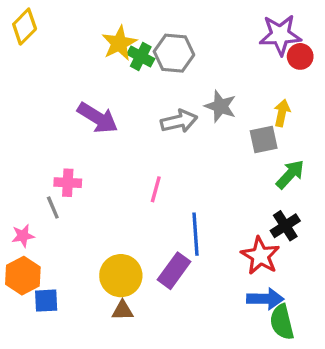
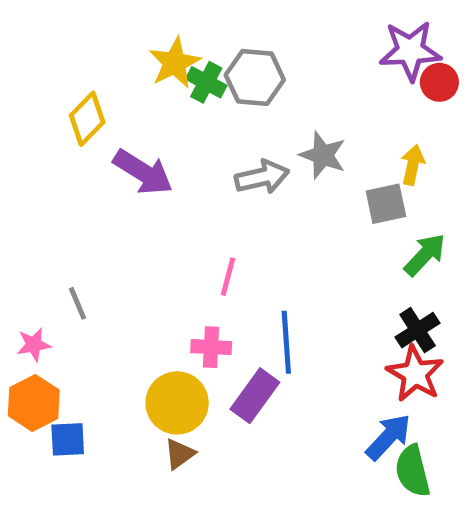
yellow diamond: (25, 27) -> (87, 119), moved
pink cross: (68, 183) -> (211, 347), moved
red star: (260, 256) -> (415, 374), moved
blue arrow: (265, 299) -> (388, 437), turned -48
brown triangle: (123, 310) -> (179, 454), turned -35

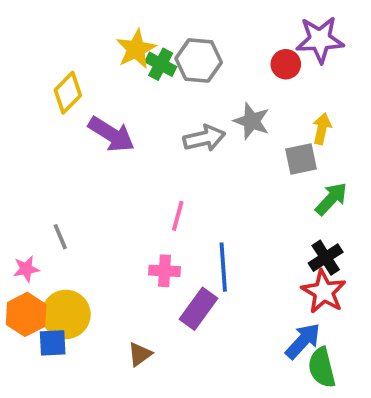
red circle: (439, 82) -> (286, 64), moved
yellow circle: (177, 403) -> (66, 314), moved

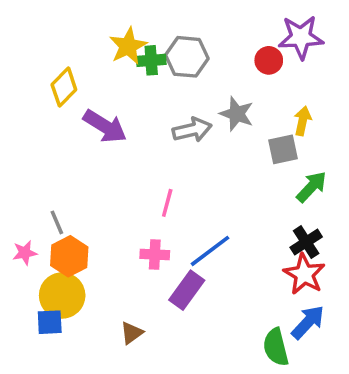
green cross: (161, 64) -> (151, 60), turned -32
blue line: (223, 267) -> (210, 251), turned 57
orange hexagon: (26, 314) -> (69, 256), moved
blue arrow: (303, 341) -> (308, 322), moved
green semicircle: (322, 368) -> (276, 347), moved

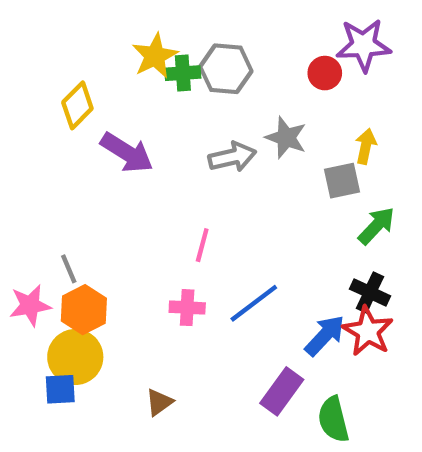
black cross: (306, 242) -> (370, 292), turned -32
pink star: (25, 253) -> (30, 305), size x1.4
purple rectangle: (187, 290) -> (282, 391), moved
blue arrow: (308, 322) -> (325, 335), moved

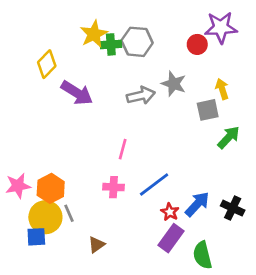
yellow arrow: (366, 146) -> (222, 89), turned -30
gray line: (69, 269) -> (69, 213), moved
black cross: (370, 292) -> (233, 208), moved
red star: (368, 331) -> (170, 212), moved, size x0.6

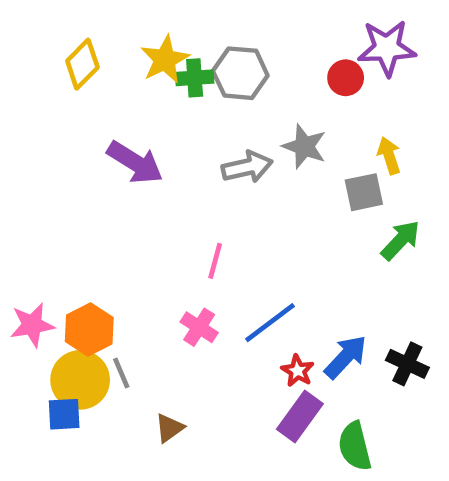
yellow diamond: (47, 64) -> (82, 64), moved
pink cross: (113, 187) -> (199, 327), turned 30

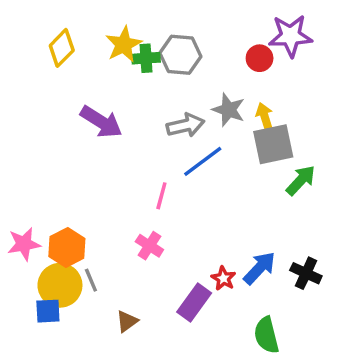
yellow arrow: (389, 156) -> (265, 117), moved
gray square: (364, 192) -> (273, 144), size x1.4
blue line: (270, 323) -> (203, 161), moved
purple rectangle: (300, 416) -> (194, 302), moved

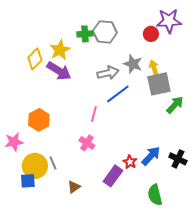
yellow star: (124, 44) -> (60, 50), moved
yellow diamond: (62, 48) -> (35, 59), moved
orange hexagon: (67, 247) -> (39, 120), moved

